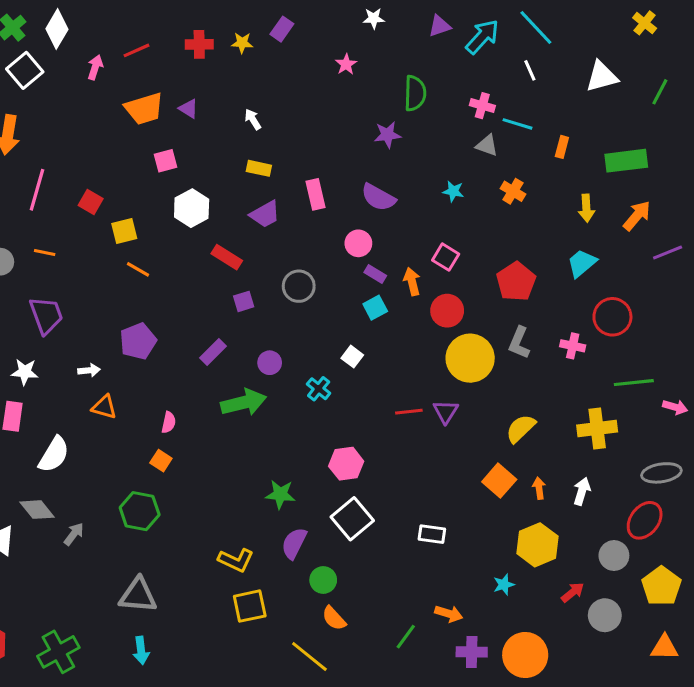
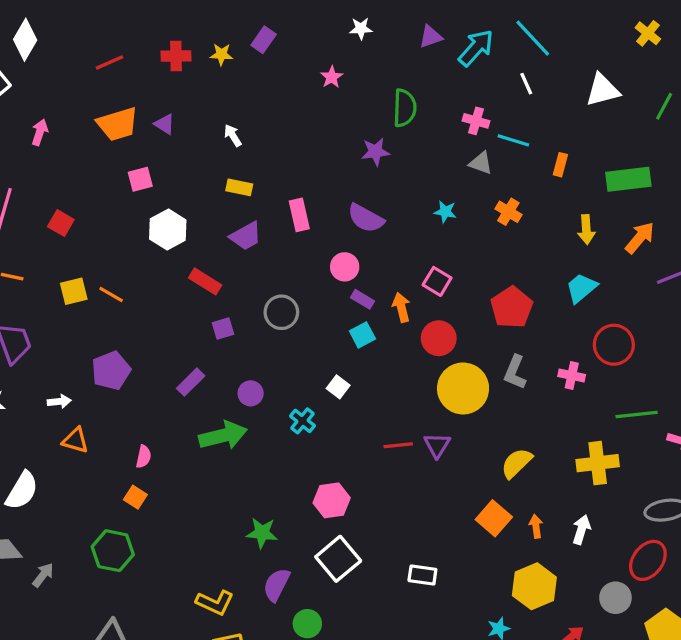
pink arrow: (95, 67) -> (40, 132), moved
yellow square: (124, 231) -> (74, 291), moved

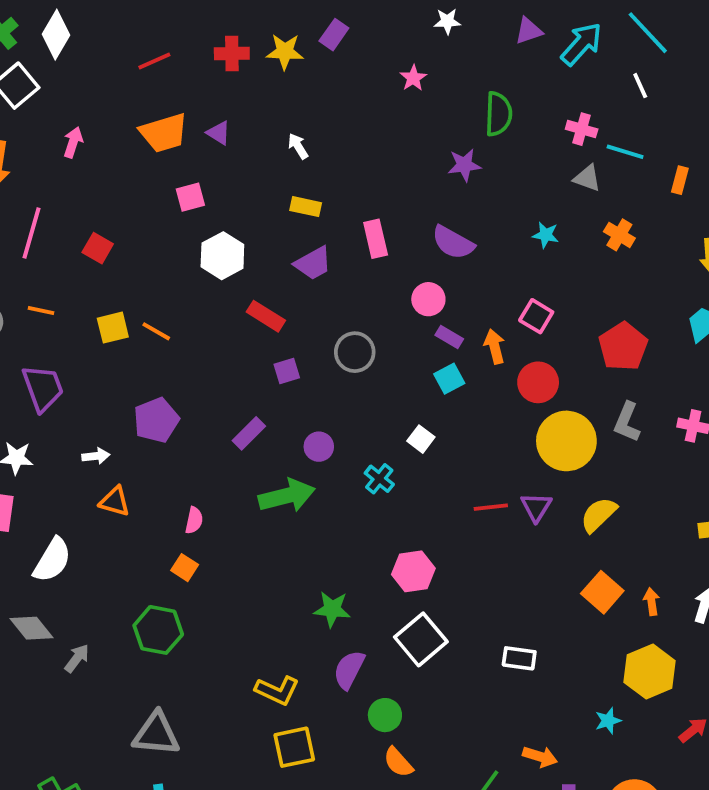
yellow star: (221, 54) -> (285, 52), size x1.4
yellow semicircle: (517, 463) -> (599, 515), moved

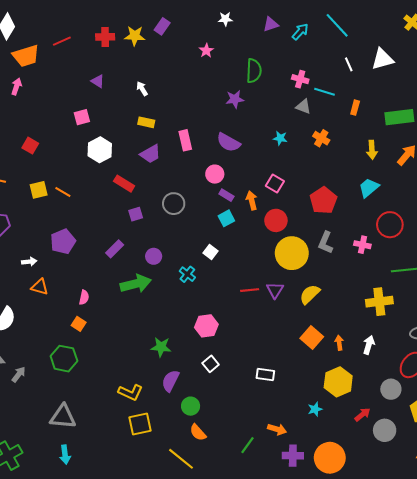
cyan arrow: (582, 44) -> (300, 32), size x0.7
white line: (640, 86) -> (349, 64), moved
orange trapezoid: (164, 133) -> (26, 56), moved
white square: (421, 639) -> (211, 364), size x0.6

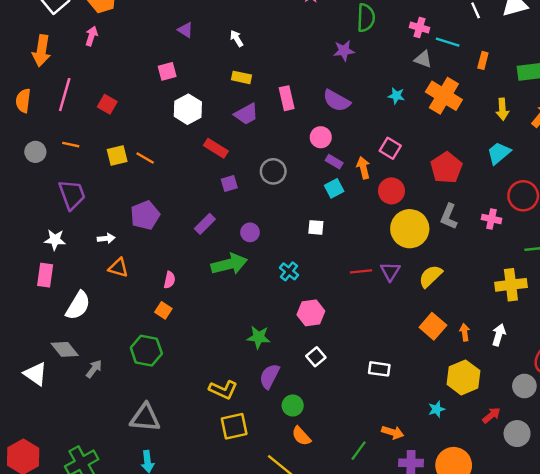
orange cross: (321, 138) -> (444, 96), size x1.8
white square: (211, 252) -> (316, 227), turned -32
cyan cross: (187, 274) -> (289, 271), moved

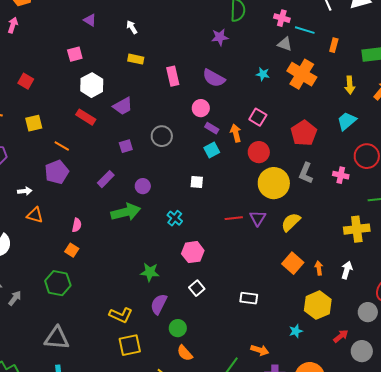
purple trapezoid: (246, 114) -> (123, 106), moved
red rectangle: (216, 148) -> (86, 117), moved
orange line: (145, 158) -> (62, 146), moved

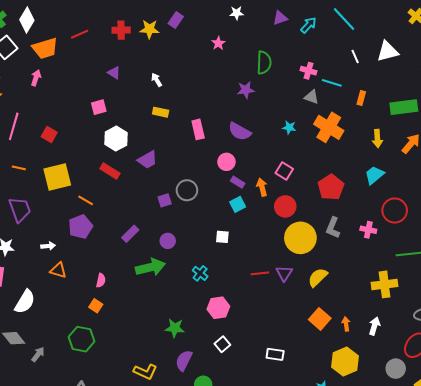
yellow square: (34, 123) -> (57, 177), size x1.6
purple square: (126, 146) -> (165, 200), moved

